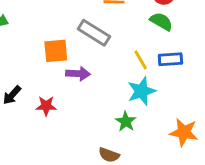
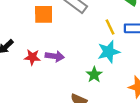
purple arrow: (78, 74) -> (55, 56), moved

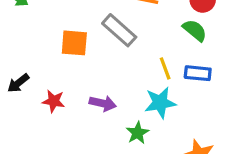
purple arrow: (55, 56) -> (103, 103), moved

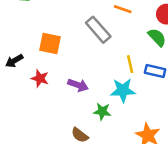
orange square: (74, 43) -> (50, 44), moved
green star: (138, 133) -> (102, 112), turned 30

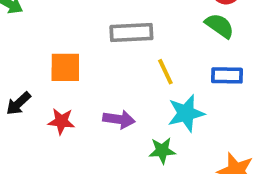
gray rectangle: (98, 30) -> (131, 32), turned -40
yellow line: (130, 64) -> (165, 72), moved

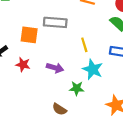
gray rectangle: (131, 32) -> (55, 22), moved
cyan star: (186, 113) -> (93, 69), turned 30

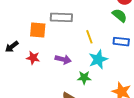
cyan star: (93, 69) -> (98, 59), turned 30

